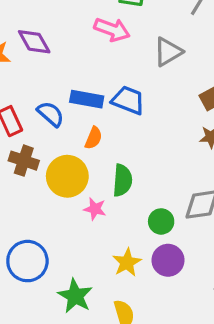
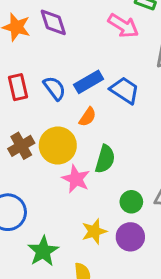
blue rectangle: (87, 99) -> (89, 82), turned -52
brown cross: (24, 161) -> (21, 146), moved, turned 30
pink star: (95, 209) -> (76, 179), size x1.4

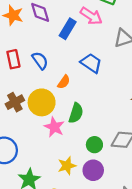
blue rectangle: (89, 82) -> (68, 29), moved, turned -30

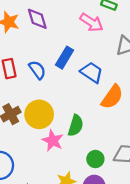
blue rectangle: (68, 29) -> (65, 58), moved
orange semicircle: (64, 82) -> (112, 97), moved, size x1.6

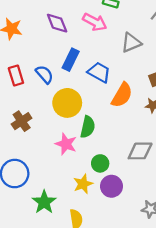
purple diamond: (37, 19) -> (57, 23), moved
yellow circle: (39, 114) -> (67, 103), moved
green circle: (95, 159) -> (100, 163), moved

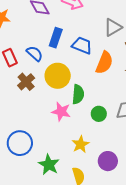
gray triangle: (131, 43) -> (113, 27), moved
brown cross: (22, 121) -> (26, 82), moved
green circle: (100, 163) -> (99, 114), moved
purple circle: (112, 186) -> (108, 161), moved

